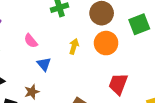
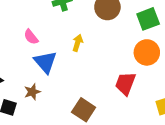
orange circle: (106, 43) -> (147, 52), moved
blue triangle: (44, 64) -> (45, 62), size x1.5

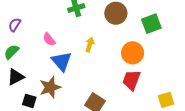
orange circle: (147, 52) -> (133, 53), moved
brown star: (32, 92) -> (50, 87), size x1.5

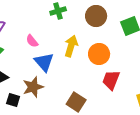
yellow arrow: (90, 45) -> (71, 46), size x1.5
orange circle: (133, 53) -> (99, 54), moved

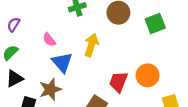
orange circle: (99, 54) -> (148, 75), moved
red trapezoid: (111, 80) -> (118, 82), moved

